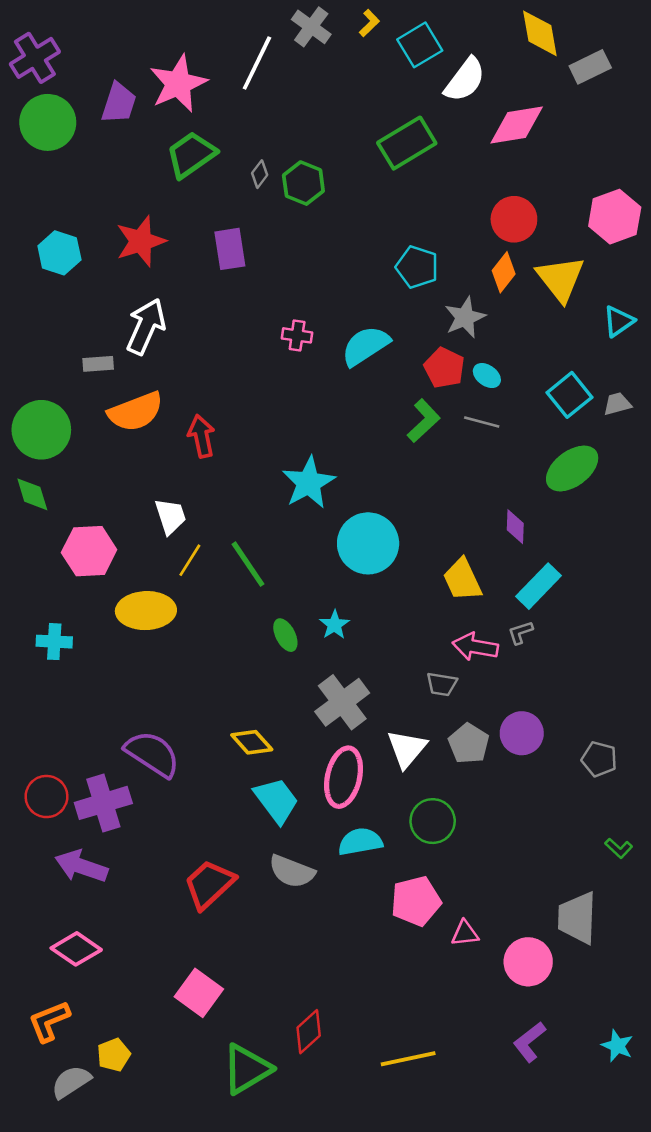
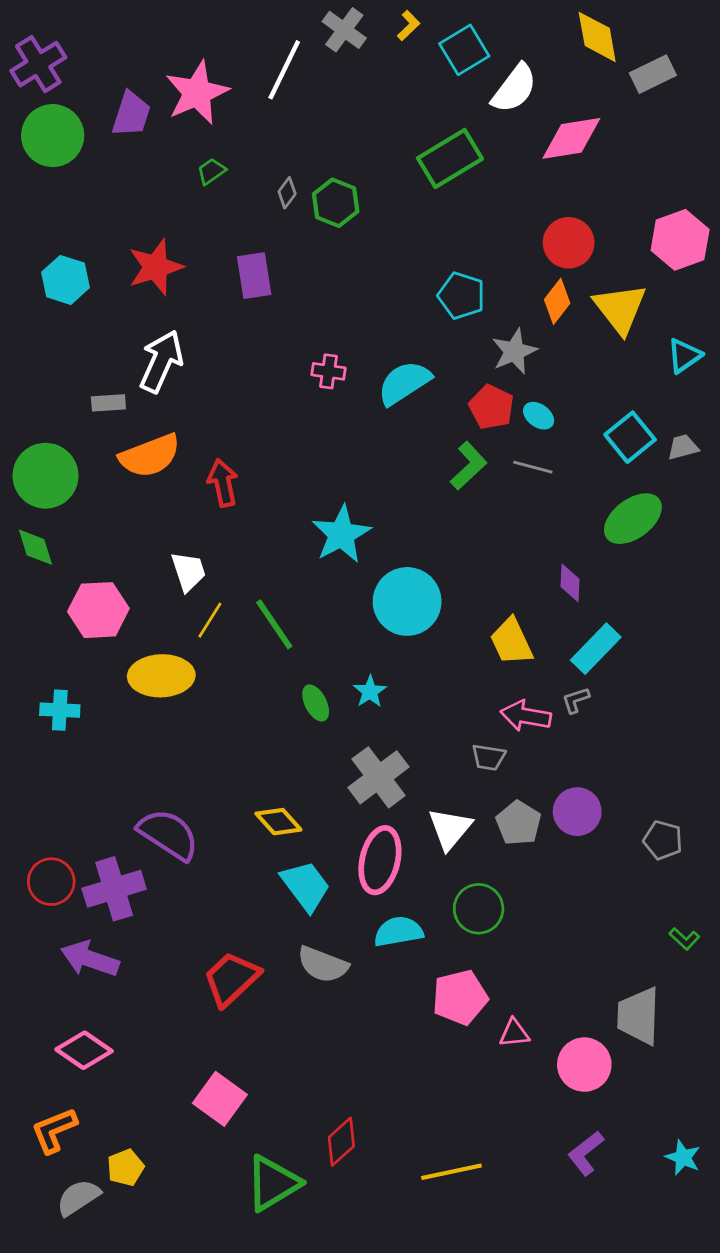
green trapezoid: (191, 155) -> (211, 171), size x0.5

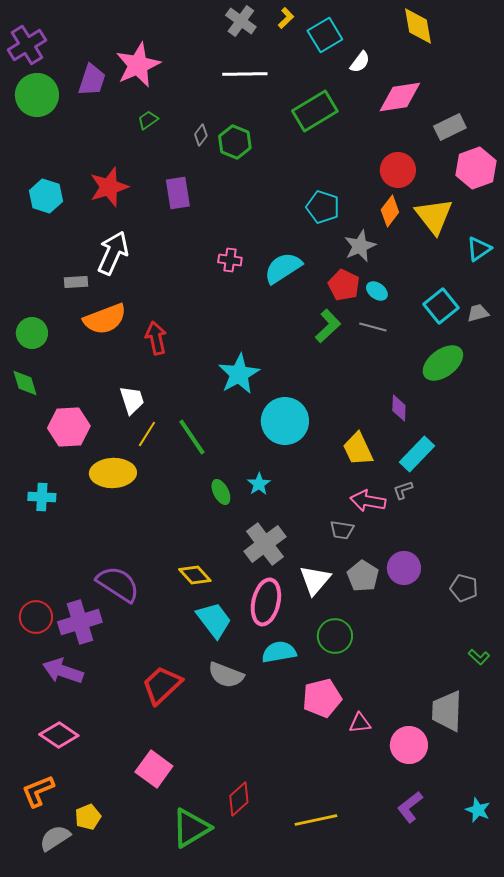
white line: (284, 70) -> (245, 74), moved, turned 63
gray rectangle: (653, 74) -> (450, 127), moved
white semicircle: (514, 88) -> (360, 62), size x0.6
green circle: (46, 476) -> (32, 333), size x0.7

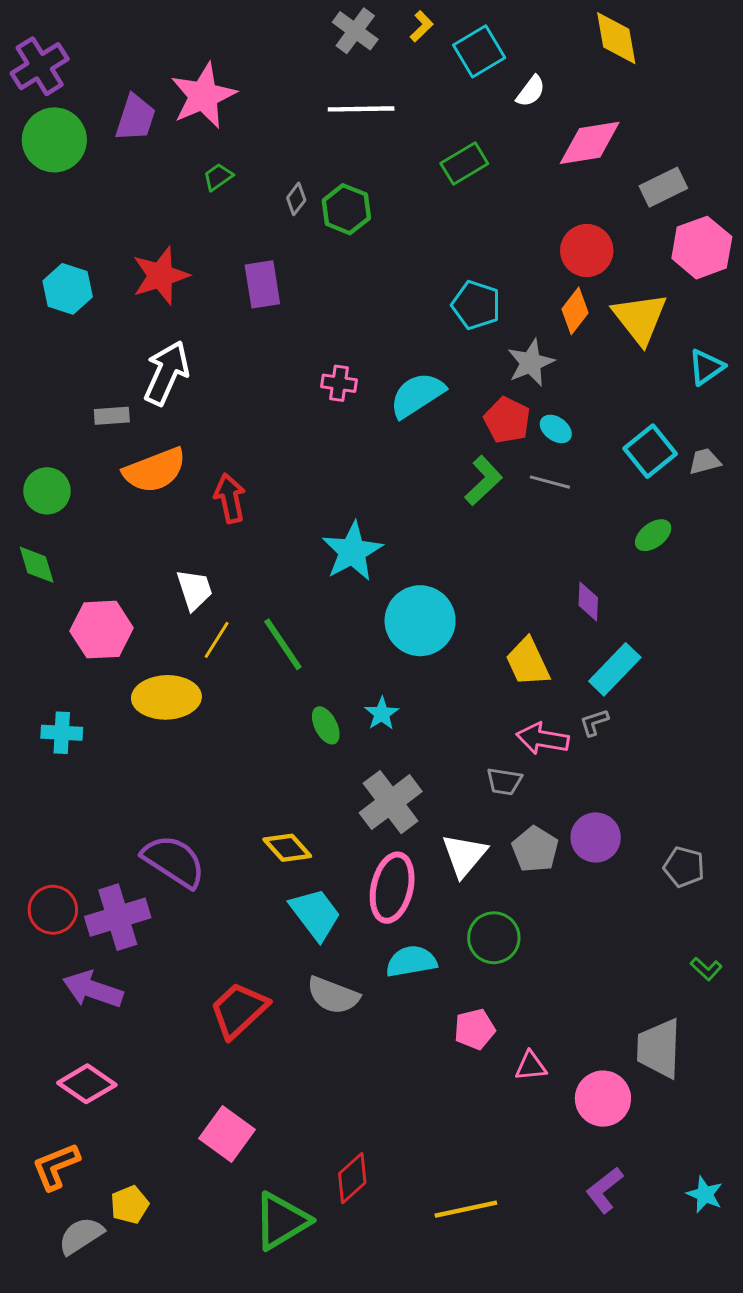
green rectangle: (315, 111) -> (464, 164), size x0.7
green ellipse: (443, 363) -> (653, 535), size x0.6
pink pentagon: (322, 698) -> (475, 1029), size x0.7

